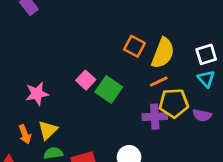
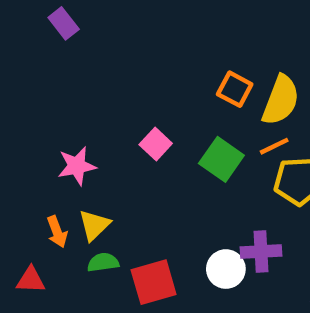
green square: (109, 90) -> (221, 159), moved
purple cross: (155, 117) -> (261, 251), moved

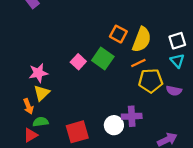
green square: (221, 159) -> (103, 58), moved
yellow triangle: (94, 225) -> (42, 93), moved
green semicircle: (103, 262) -> (41, 122), moved
red triangle: (31, 280) -> (31, 135), moved, turned -32

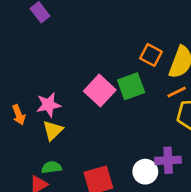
green square: (103, 58) -> (131, 86), turned 35
pink square: (78, 62) -> (100, 91), size x1.5
orange arrow: (28, 106) -> (19, 115), moved

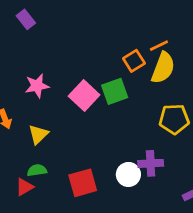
orange square: (151, 55) -> (134, 61), turned 30
orange line: (177, 92) -> (159, 46), moved
pink star: (49, 105) -> (37, 86), moved

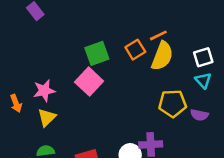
pink star: (37, 86) -> (44, 91), moved
green square: (115, 91) -> (97, 53), moved

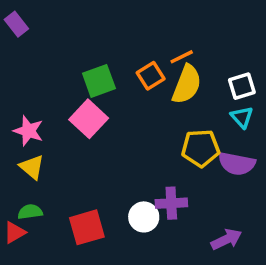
pink star: (44, 91) -> (28, 131), turned 30
purple semicircle: (199, 115) -> (237, 164), size x1.5
yellow triangle: (47, 118) -> (32, 167), turned -36

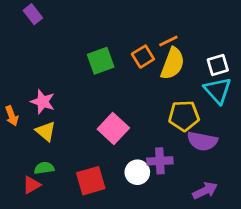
cyan triangle: (242, 117) -> (218, 90), size x1.5
pink square: (89, 119) -> (113, 128), moved
purple semicircle: (237, 164) -> (202, 141), moved

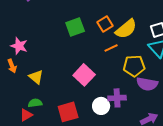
orange line: (168, 41) -> (111, 48), moved
yellow semicircle: (173, 64) -> (126, 29), turned 30
pink star: (43, 102) -> (19, 46), moved

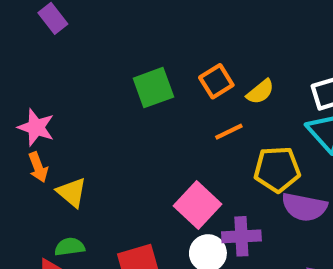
yellow semicircle: (126, 29) -> (260, 92), size x0.6
orange arrow: (12, 66) -> (38, 167), moved
pink square: (84, 75) -> (197, 205), moved

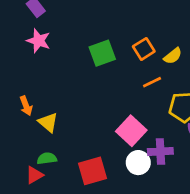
pink star: (36, 127) -> (39, 41), moved

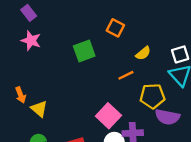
orange square: (144, 49) -> (115, 28), moved, turned -30

